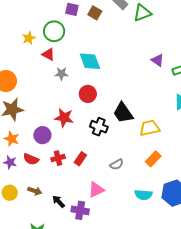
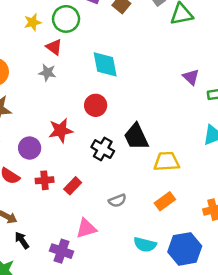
gray star: (61, 74) -> (47, 73), moved
red star: (64, 118) -> (61, 130), turned -30
black arrow: (59, 202) -> (22, 240), moved

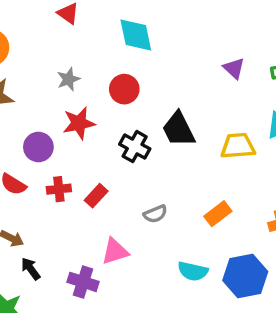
gray star: (47, 73) -> (68, 79), moved, turned -30
purple triangle: (191, 77) -> (234, 68), moved
yellow trapezoid: (167, 161) -> (238, 146), moved

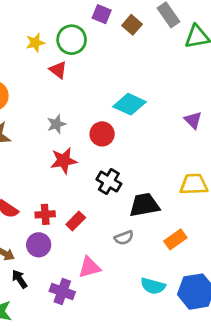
cyan diamond: (136, 35) -> (129, 104), moved, turned -56
black trapezoid: (179, 129) -> (144, 205), moved, turned 104
purple circle: (38, 147) -> (39, 245), moved

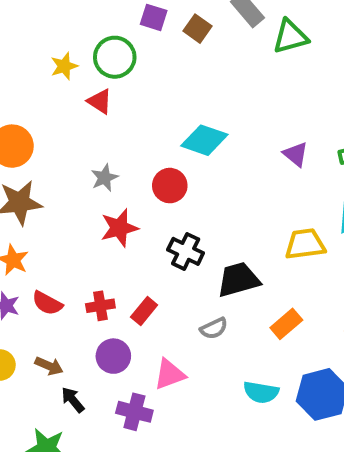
purple circle: (39, 245) -> (113, 356), moved

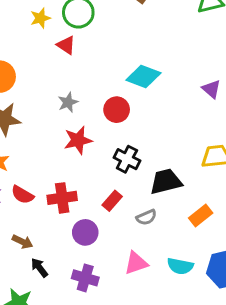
red cross: (100, 306) -> (62, 198), size x1.4
red rectangle: (144, 311) -> (112, 201), moved
purple circle: (113, 356) -> (85, 232), moved
pink triangle: (170, 374) -> (136, 263), moved

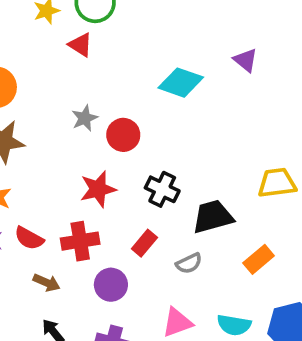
purple triangle: (211, 89) -> (246, 60), moved
red circle: (117, 110) -> (123, 135), moved
red star: (78, 140) -> (98, 189), moved
brown arrow: (22, 242) -> (47, 283), moved

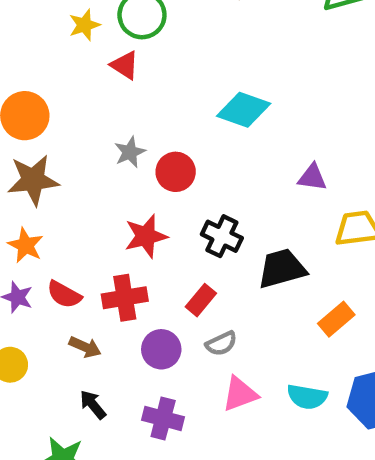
purple triangle: (246, 60) -> (312, 177), moved, turned -32
gray semicircle: (189, 263) -> (221, 344), moved

